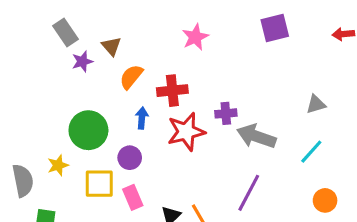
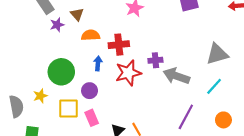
orange semicircle: (131, 77) -> (91, 35), turned 48
gray triangle: (316, 104) -> (217, 54), size x1.6
purple line: (249, 193) -> (186, 117), moved

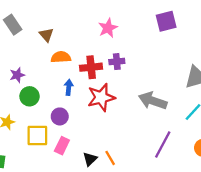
purple star: (57, 25) -> (17, 75), moved
purple cross: (155, 60) -> (117, 62), moved
green circle: (61, 72) -> (29, 96), size x0.7
pink rectangle: (92, 118) -> (62, 146), turned 49

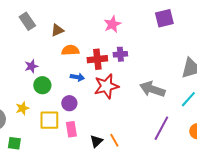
brown triangle: (46, 35) -> (57, 30), turned 48
blue arrow: (69, 87) -> (77, 77), turned 96
pink rectangle: (62, 146) -> (71, 129), turned -35

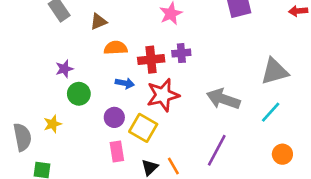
yellow square: (49, 120) -> (143, 128), moved, turned 30
purple line: (161, 128) -> (217, 150), moved

